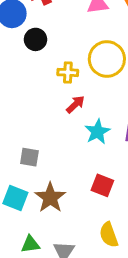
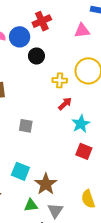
gray square: (29, 157) -> (26, 126), moved
red square: (102, 185) -> (84, 151), moved
brown star: (50, 198) -> (46, 184), moved

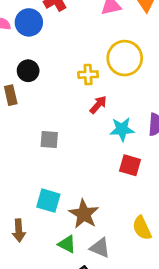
black circle: (36, 56) -> (28, 71), moved
cyan star: (81, 124) -> (122, 129), turned 30
green triangle: (31, 205) -> (67, 244), turned 40
gray triangle: (55, 211) -> (100, 248), turned -35

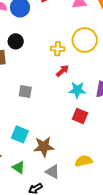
brown star: (84, 214) -> (44, 147), turned 30
yellow semicircle: (142, 228) -> (84, 161), turned 96
green triangle: (67, 244) -> (19, 167), moved

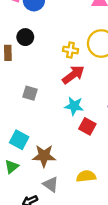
red arrow: (62, 71) -> (73, 75), size x1.5
cyan star: (77, 90) -> (74, 106), moved
green triangle: (19, 167) -> (12, 167), moved, turned 40

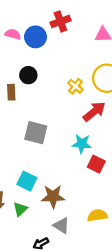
yellow cross: (70, 50) -> (75, 86), turned 32
red arrow: (73, 75) -> (94, 112), moved
gray square: (30, 93) -> (36, 133), size x1.5

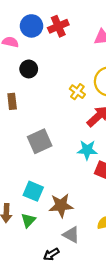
blue circle: (35, 37) -> (31, 26), moved
black circle: (28, 75) -> (29, 69), moved
gray square: (36, 133) -> (40, 141), turned -35

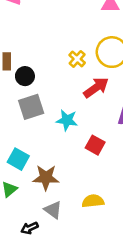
black circle: (29, 69) -> (25, 76), moved
cyan star: (87, 150) -> (67, 120), moved

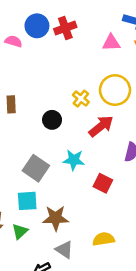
black circle: (25, 76) -> (52, 120), moved
gray square: (31, 107) -> (36, 168), moved, turned -35
cyan square: (18, 159) -> (27, 201), turned -30

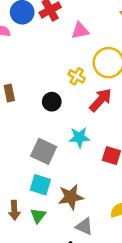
pink triangle: (111, 43) -> (80, 31), moved
cyan square: (27, 201) -> (40, 185), turned 30

